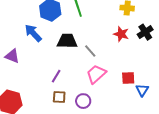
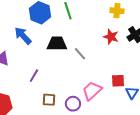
pink trapezoid: (96, 74) -> (92, 91), moved
purple line: (56, 76) -> (34, 76), moved

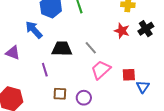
black trapezoid: (57, 44) -> (62, 49), moved
purple line: (34, 76) -> (45, 70), turned -48
pink trapezoid: (92, 91) -> (101, 70), moved

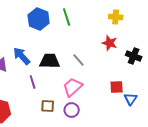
black cross: (146, 29) -> (134, 56), moved, turned -35
blue arrow: (34, 30) -> (22, 56), moved
pink trapezoid: (101, 70) -> (73, 87), moved

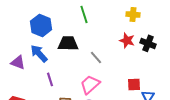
blue hexagon: (39, 19) -> (41, 25), moved
black cross: (134, 56) -> (148, 43), moved
black trapezoid: (50, 61) -> (68, 43), moved

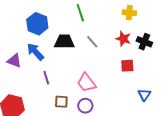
gray line: (96, 57) -> (92, 42), moved
pink trapezoid: (90, 84) -> (86, 83), turned -85
red square: (134, 84) -> (127, 66), moved

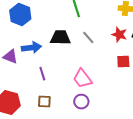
blue hexagon: (37, 24) -> (20, 15), moved
blue arrow: (35, 52) -> (31, 48), turned 126
brown square: (61, 102) -> (44, 102), moved

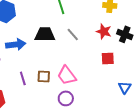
purple line: (42, 74) -> (23, 78), moved
brown square: (44, 102) -> (44, 76), moved

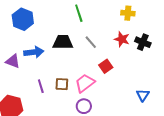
red square: (108, 58) -> (106, 66), moved, turned -32
pink trapezoid: (67, 75) -> (85, 83), turned 90

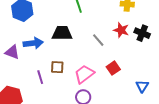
gray line: (91, 42) -> (98, 40), moved
red square: (106, 66) -> (113, 68), moved
brown square: (62, 84) -> (57, 67), moved

